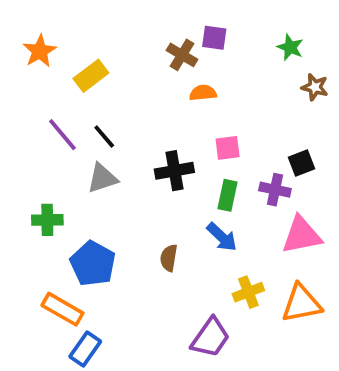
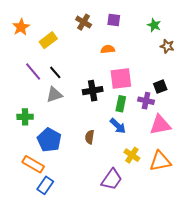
brown cross: (182, 55) -> (84, 22), moved
pink square: (228, 148) -> (121, 79), size x1.6
yellow cross: (248, 292) -> (132, 155), turned -35

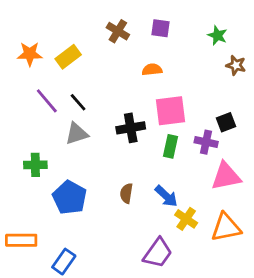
orange star: (21, 27) -> (30, 54), moved, turned 30
blue arrow: (118, 126) -> (166, 196), moved
orange rectangle: (33, 164) -> (21, 240), moved, turned -30

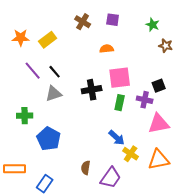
brown semicircle: (126, 193) -> (86, 168), moved

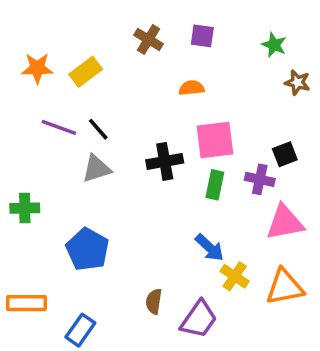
purple line: (33, 71) -> (59, 127), turned -30
green cross: (25, 116) -> (25, 208), moved

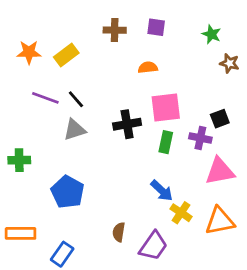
brown cross: (149, 39) -> (115, 30), turned -30

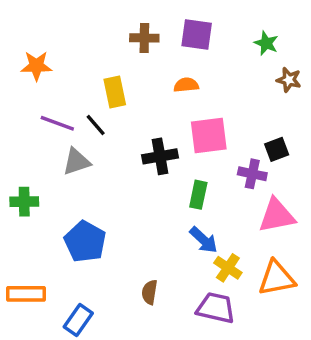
purple square: (156, 27) -> (197, 34), size x1.4
yellow rectangle: (66, 55) -> (115, 92), moved, turned -65
gray triangle: (75, 130) -> (76, 162), moved
green rectangle: (166, 142) -> (198, 195), moved
purple trapezoid: (153, 246) -> (216, 308), moved, turned -112

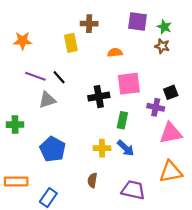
purple square: (197, 34) -> (137, 21), moved
brown star: (289, 80) -> (162, 46), moved
yellow rectangle: (115, 92) -> (71, 43), moved
yellow cross: (228, 268) -> (102, 148), moved, turned -35

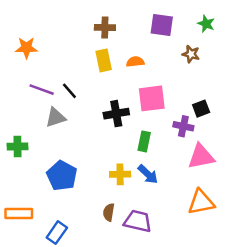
green star: (164, 27) -> (206, 24), moved
yellow rectangle: (71, 43) -> (104, 60), moved
purple trapezoid: (133, 190) -> (138, 221), moved

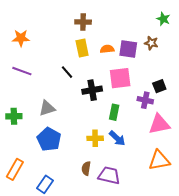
purple square: (162, 25) -> (128, 49), moved
purple line: (42, 90) -> (22, 71), moved
black line: (69, 91) -> (67, 72), moved
gray triangle: (56, 117) -> (47, 108), moved
orange rectangle: (19, 214) -> (15, 169), turned -60

